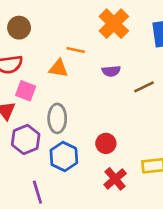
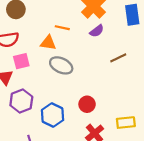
purple semicircle: (111, 71) -> (97, 31), moved, turned -32
pink square: (26, 91) -> (21, 61), turned -35
gray ellipse: (57, 118) -> (61, 65), moved, turned -65

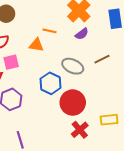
gray ellipse: (61, 65) -> (73, 66), moved
red circle: (87, 104) -> (73, 103), size x1.6
blue hexagon: (53, 115) -> (51, 83), moved

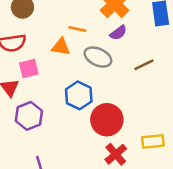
gray ellipse: (73, 66) -> (98, 57), moved

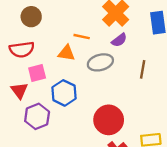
gray ellipse: (98, 57) -> (100, 62), turned -40
brown line: (144, 65) -> (143, 69), turned -54
blue hexagon: (79, 95) -> (64, 93), moved

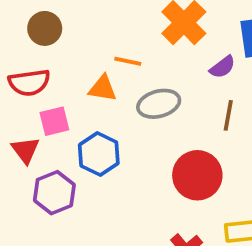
purple semicircle: (119, 40) -> (222, 67), moved
red circle: (109, 120) -> (197, 175), moved

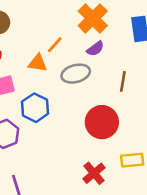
orange line: (128, 61) -> (55, 45), turned -60
purple semicircle: (222, 67) -> (95, 49), moved

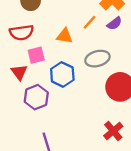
orange line: (55, 45) -> (89, 22), moved
gray ellipse: (76, 74) -> (97, 59), moved

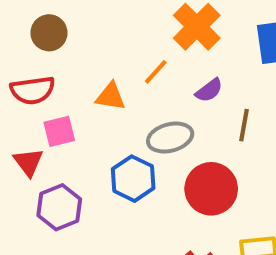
purple semicircle: (114, 23) -> (209, 90), moved
blue hexagon: (62, 74) -> (133, 179), moved

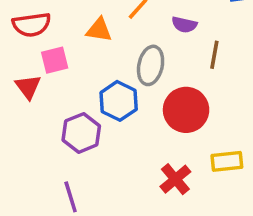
purple semicircle: (209, 90) -> (184, 25), turned 50
gray ellipse: (170, 137) -> (151, 65), turned -63
purple hexagon: (59, 207) -> (81, 133), moved

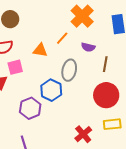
red circle: (186, 110) -> (106, 95), moved

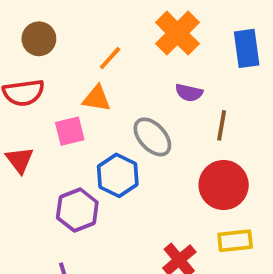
orange line: (62, 38) -> (110, 58), moved
pink square: (15, 67) -> (70, 131), moved
gray ellipse: (69, 70) -> (152, 137), turned -55

